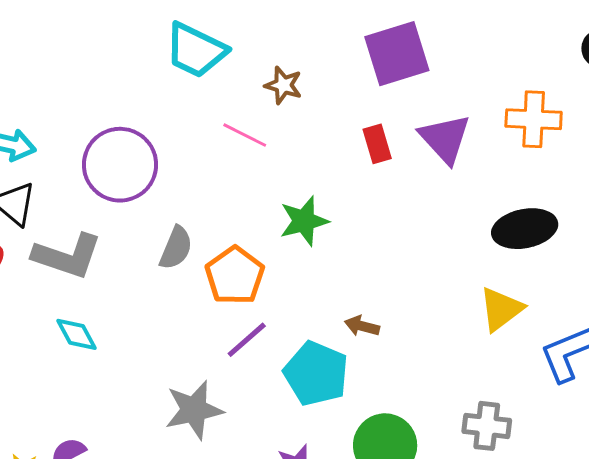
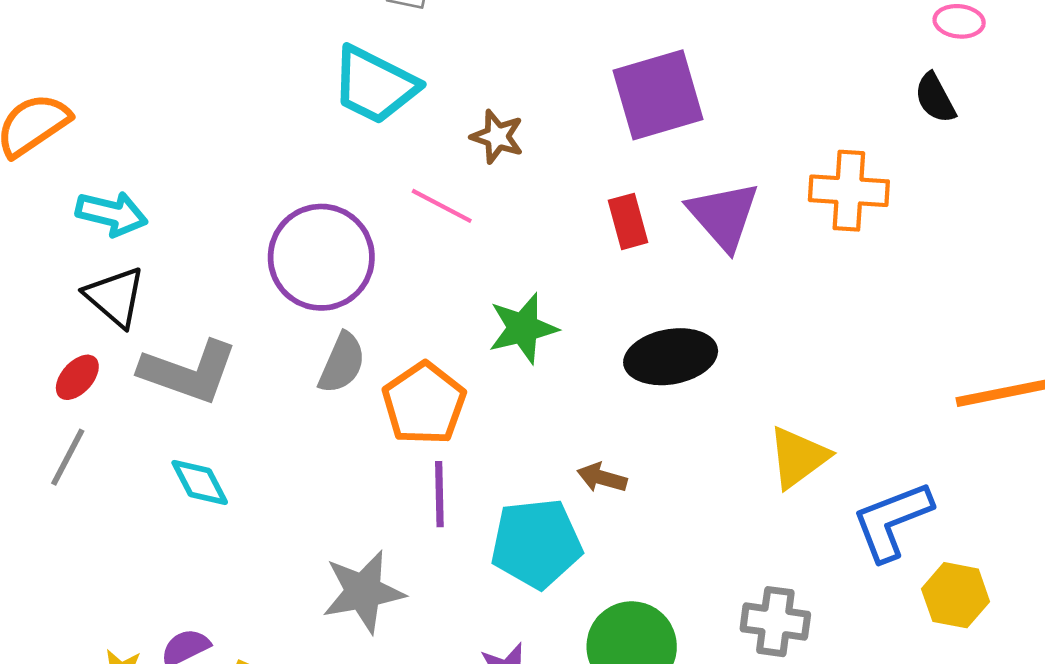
purple circle: (120, 165) -> (321, 257), moved
black ellipse: (525, 229) -> (671, 357), moved
purple line: (247, 340) -> (439, 494), turned -51
cyan pentagon: (316, 373) -> (536, 543), turned -30

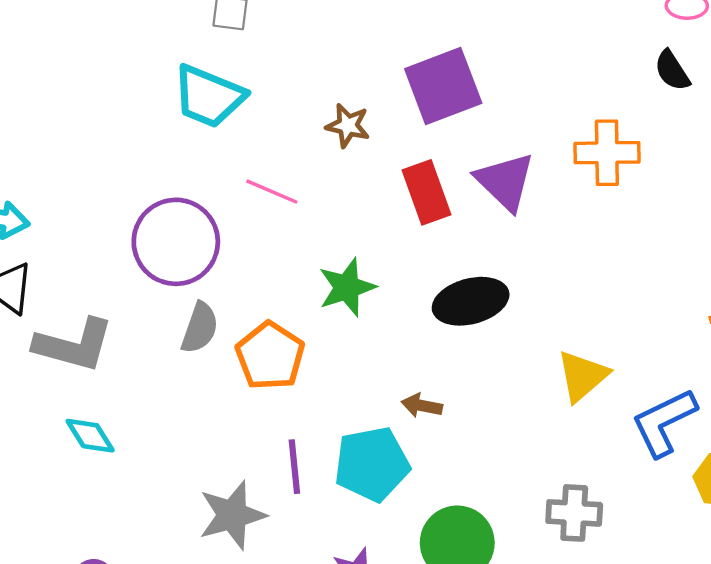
brown star: (497, 137) -> (348, 126), moved
red rectangle: (628, 221) -> (427, 192), size x1.4
purple line: (439, 494) -> (294, 467), moved

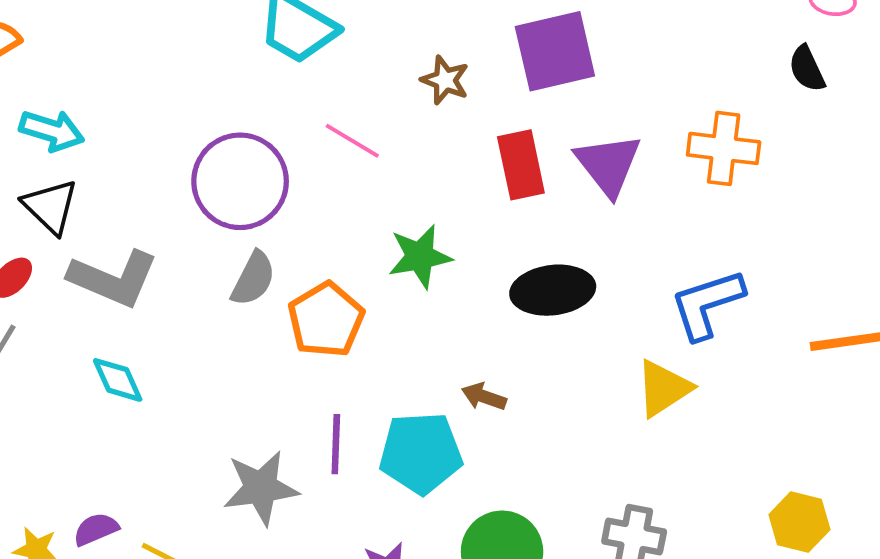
blue L-shape: (664, 422) -> (707, 304), moved

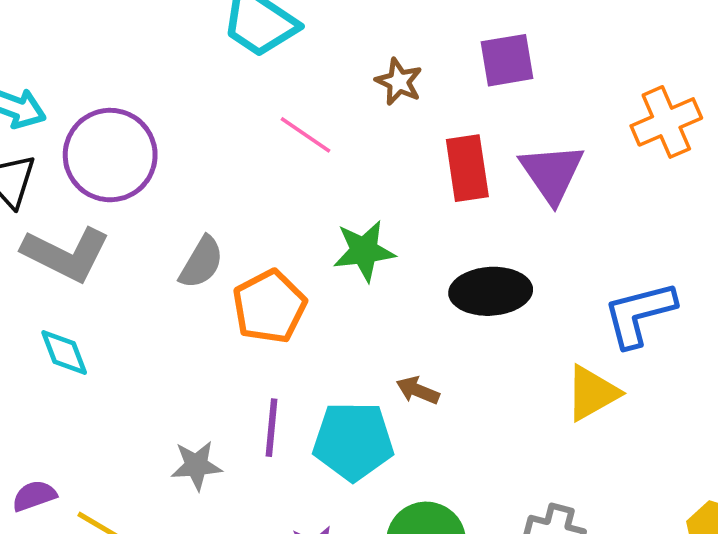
purple square: (555, 51) -> (507, 60), size x0.7
orange cross: (724, 148) -> (666, 122), moved, turned -34
purple circle: (240, 181) -> (110, 155), moved
gray star: (261, 488) -> (196, 465), size x0.7

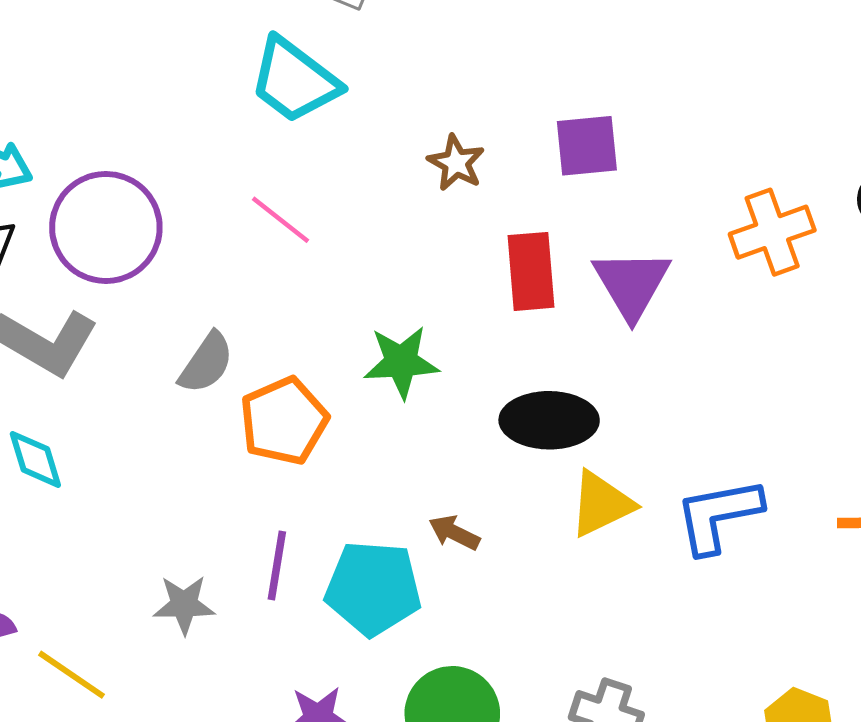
pink line: (305, 135) -> (281, 220), moved
blue L-shape: (639, 314) -> (718, 515), moved
yellow triangle: (592, 393) -> (601, 504), moved

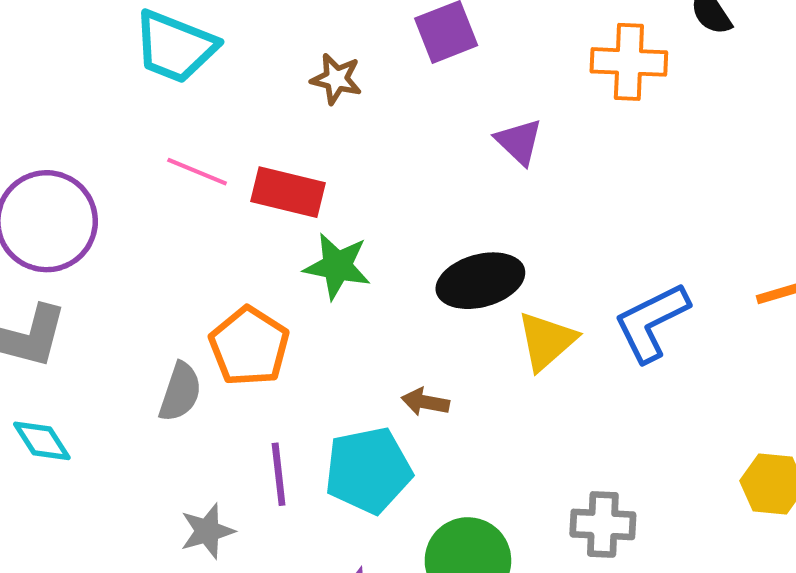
orange cross: (772, 232) -> (629, 62), turned 38
red rectangle: (531, 271) -> (288, 192), moved, turned -56
purple triangle: (632, 284) -> (519, 142), size x0.7
green star: (401, 362) -> (337, 266), turned 30
gray semicircle: (206, 363) -> (180, 392), moved

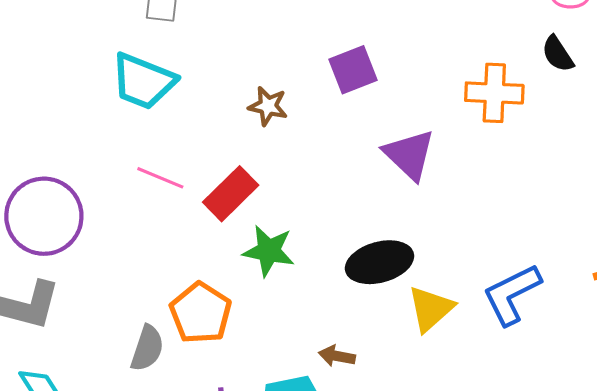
purple triangle: (519, 142) -> (409, 155), size x1.4
red rectangle: (288, 192) -> (231, 194), turned -58

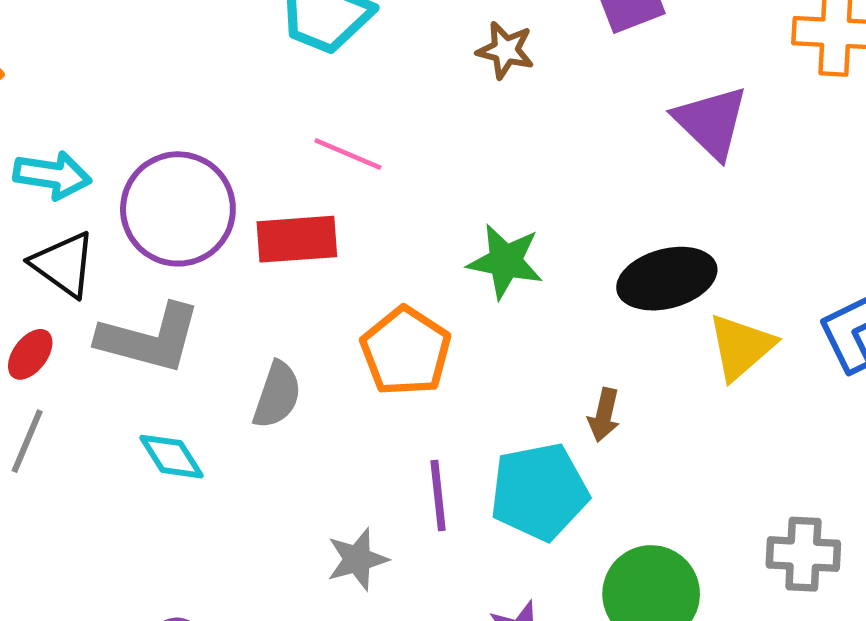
red rectangle: (231, 194) -> (297, 239), moved, turned 40
gray semicircle: (147, 348) -> (277, 395), moved
brown arrow: (337, 356) -> (604, 415), turned -88

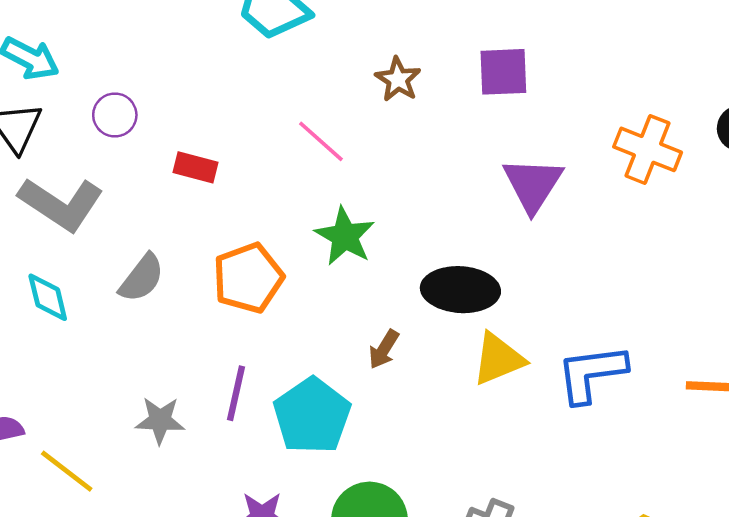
pink line: (348, 154) -> (321, 141), moved
purple circle: (178, 209) -> (115, 115), size x0.5
red rectangle: (297, 239) -> (196, 167), size x0.7
brown arrow: (604, 415) -> (384, 349), moved
cyan pentagon: (539, 492) -> (312, 416), turned 30

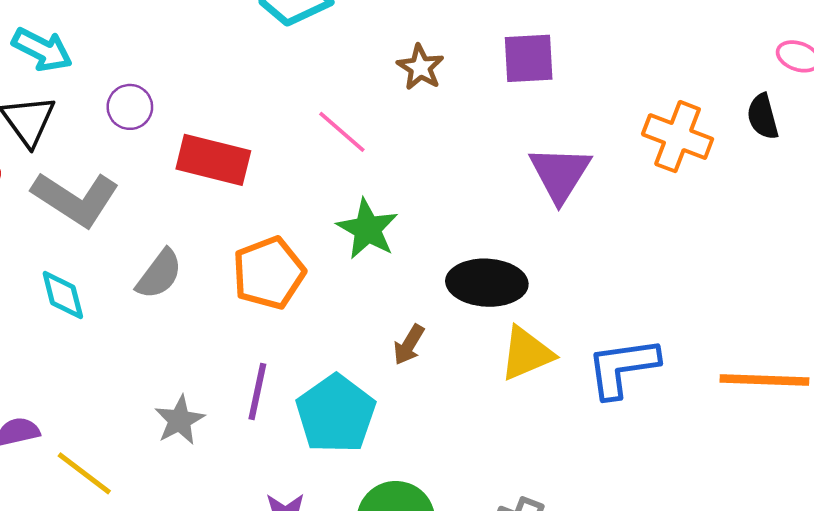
red rectangle: (196, 167) -> (213, 160), size x1.6
gray star: (160, 420) -> (180, 420), turned -30

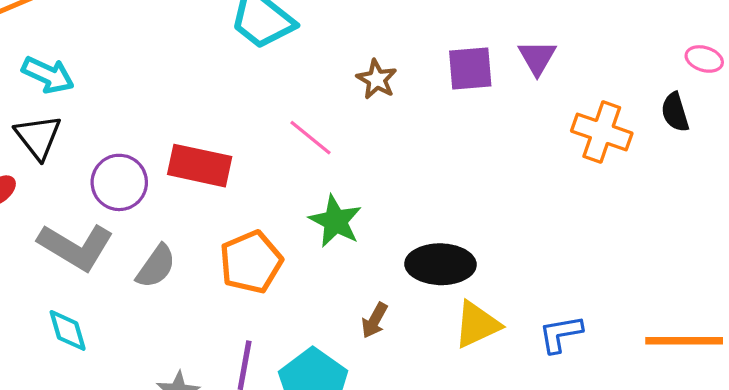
purple circle: (130, 107) -> (119, 182), moved, size x1.4
purple triangle: (560, 174) -> (537, 57), moved, size x0.7
gray L-shape: (76, 199) -> (76, 247), moved
cyan diamond: (63, 295) -> (68, 330), moved
blue L-shape: (622, 367) -> (561, 334), size x0.7

